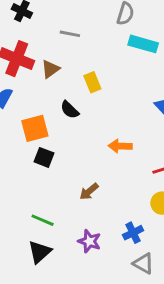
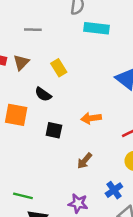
orange square: (35, 128) -> (16, 115), turned 35
black square: (44, 157) -> (54, 130), moved
brown arrow: (89, 191) -> (85, 161), moved
green line: (43, 220) -> (23, 196), moved

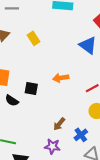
black semicircle: (43, 94) -> (12, 101), moved
brown arrow: (85, 161) -> (59, 124), moved

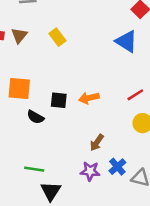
orange arrow: (61, 78) -> (89, 98), moved
blue cross: (81, 135) -> (117, 167), moved

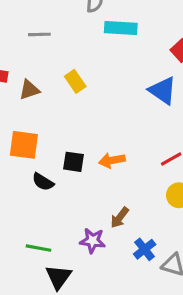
brown triangle: (19, 35) -> (29, 90), moved, turned 30
purple star: (90, 171) -> (93, 241), moved

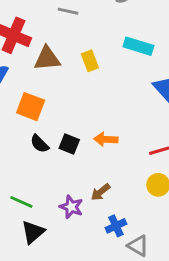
cyan rectangle: (121, 28) -> (138, 46), moved
brown triangle: (29, 90) -> (47, 59), size x1.4
black square: (73, 162) -> (69, 144), moved

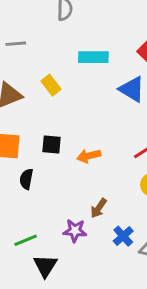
black semicircle: (40, 144) -> (26, 179), turned 72
black square: (69, 144) -> (51, 145), moved
green line: (21, 202) -> (26, 240), turned -30

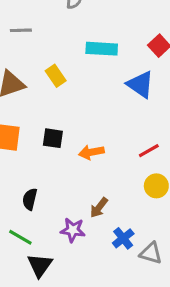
black semicircle: (26, 179) -> (30, 199), moved
green line: (26, 240) -> (20, 237), turned 50

